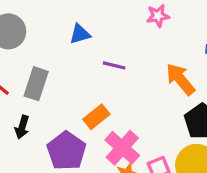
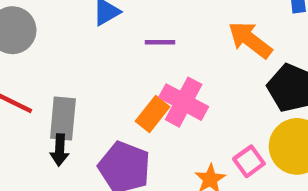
gray rectangle: (36, 84) -> (63, 118), moved
pink cross: (122, 148) -> (184, 102), moved

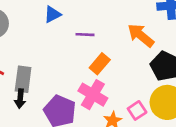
pink cross: (184, 102) -> (93, 95), moved
orange rectangle: (153, 114) -> (100, 64), moved

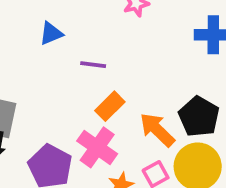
orange arrow: (141, 35) -> (157, 130), moved

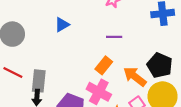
purple line: (93, 65) -> (114, 37), moved

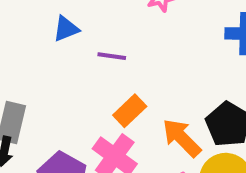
purple line: (114, 37) -> (112, 56), moved

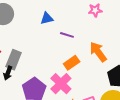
orange arrow: (182, 138) -> (98, 52), moved

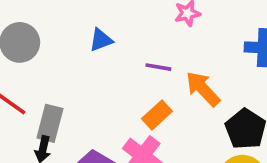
purple line: (67, 35) -> (158, 67), moved

